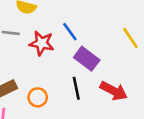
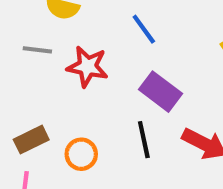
blue line: (70, 32) -> (144, 29), moved

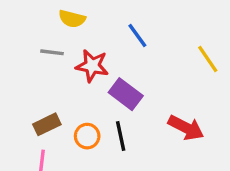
purple rectangle: (161, 92) -> (126, 94), moved
black line: (144, 140) -> (121, 136), moved

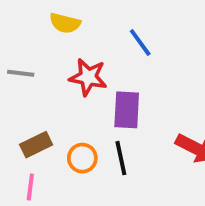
gray line: (52, 52) -> (21, 73), moved
purple rectangle: (126, 94) -> (127, 110), turned 56

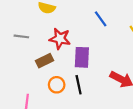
blue line: (140, 42) -> (101, 19), moved
brown rectangle: (36, 145) -> (45, 61), moved

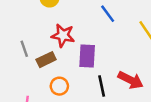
gray line: (21, 36) -> (24, 49), moved, turned 64
black line: (79, 85) -> (102, 86), moved

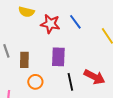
red star: (63, 35) -> (50, 24), moved
brown rectangle: (46, 60) -> (24, 60), turned -63

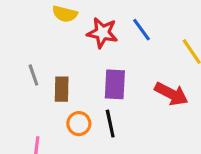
red arrow: (94, 77) -> (171, 94), moved
black line: (70, 82) -> (110, 124), moved

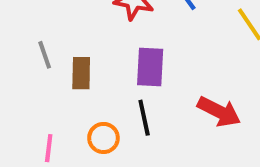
red arrow: (171, 94) -> (219, 112), moved
orange circle: (79, 124) -> (103, 138), moved

